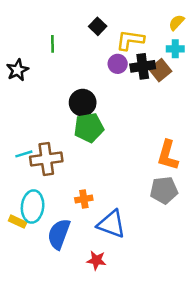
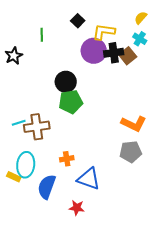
cyan cross: (175, 49) -> (140, 39), turned 32
purple circle: (118, 64) -> (94, 51), size x1.6
orange L-shape: (168, 155) -> (134, 124), turned -80

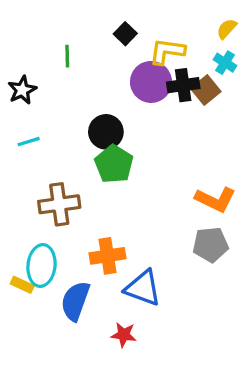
green pentagon: (71, 102) -> (114, 164), turned -30
cyan line: (19, 123) -> (29, 142), moved
orange cross: (67, 159) -> (108, 256), size x1.5

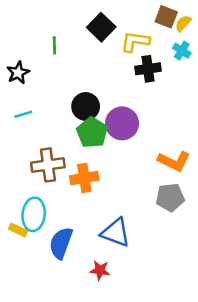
black square: (125, 34) -> (101, 27), size x1.5
purple circle: (151, 82) -> (122, 123), moved
brown square: (206, 90) -> (166, 17), moved, turned -30
orange cross: (108, 256) -> (84, 178), moved

